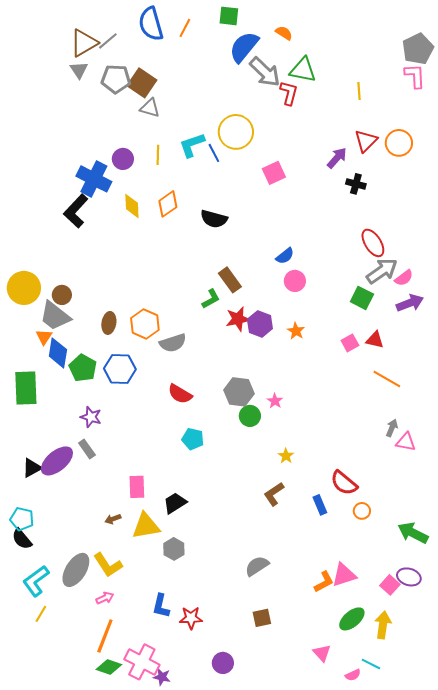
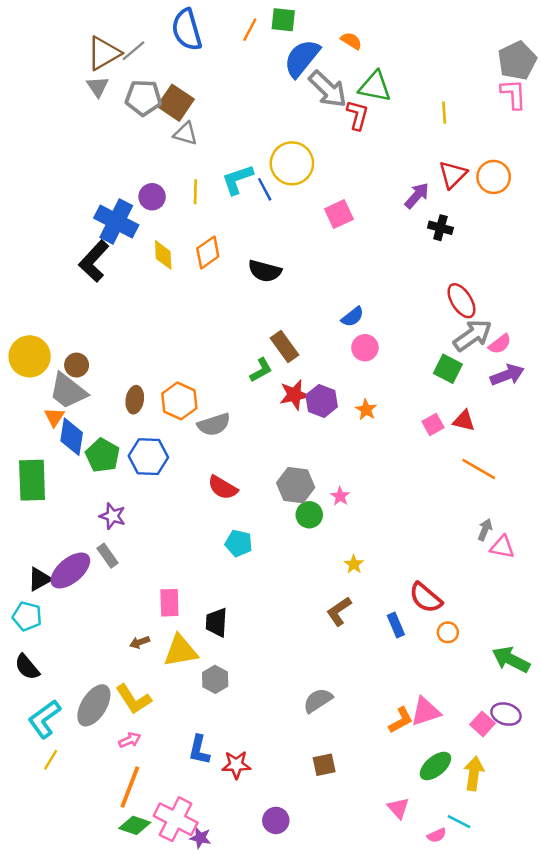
orange line: (185, 28) -> (250, 30), moved
black trapezoid: (175, 503) -> (216, 622), turned -55
cyan pentagon: (22, 519) -> (27, 616), moved

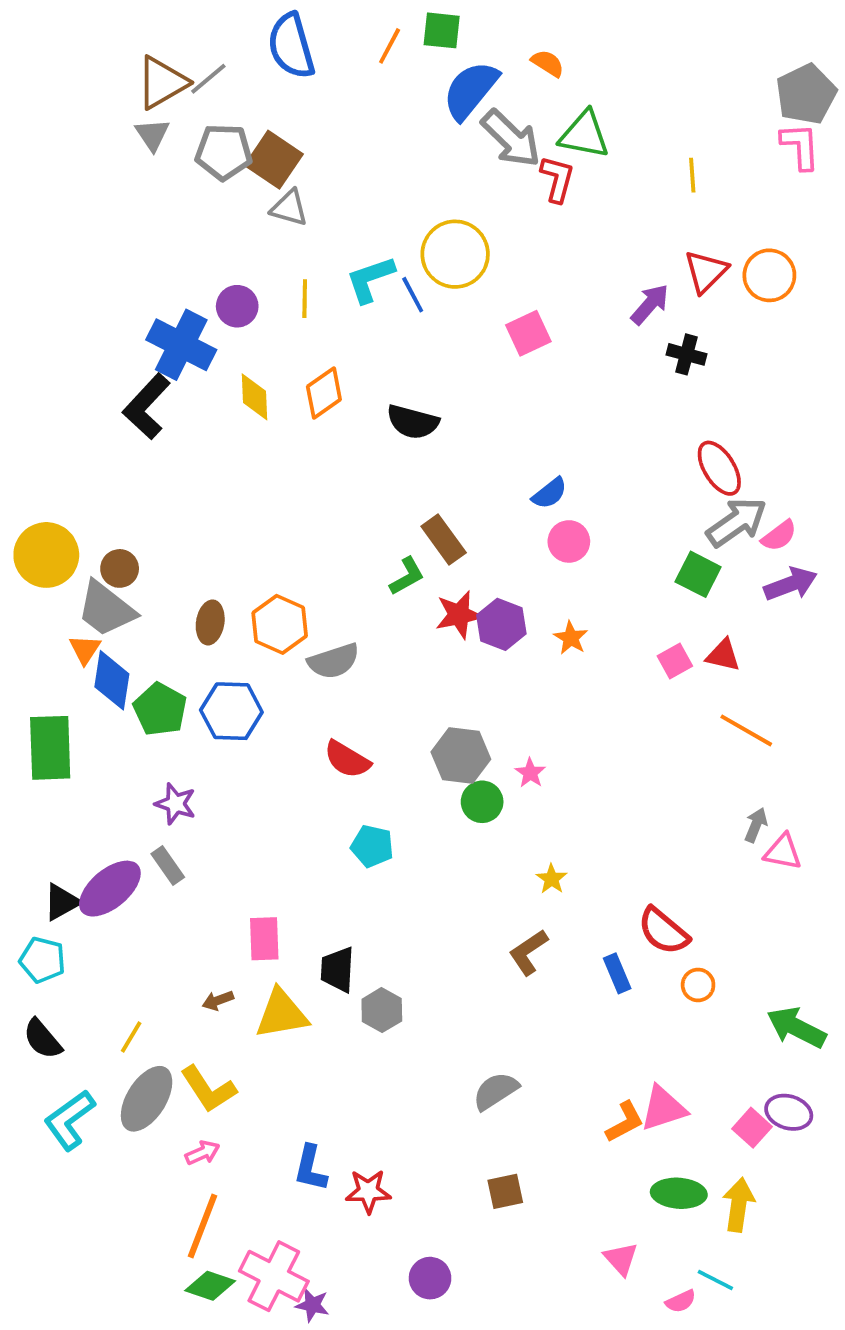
gray hexagon: (215, 679) -> (382, 1010), moved
yellow line: (51, 760) -> (131, 1037), moved
green ellipse: (435, 766) -> (679, 1193), turned 44

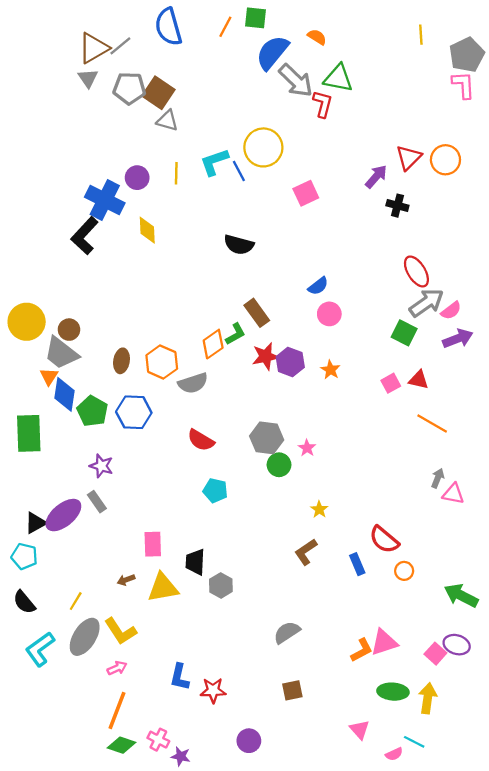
yellow line: (692, 175) -> (421, 35), moved
orange diamond: (324, 393) -> (213, 344), moved
pink cross: (274, 1276) -> (158, 740), size x0.6

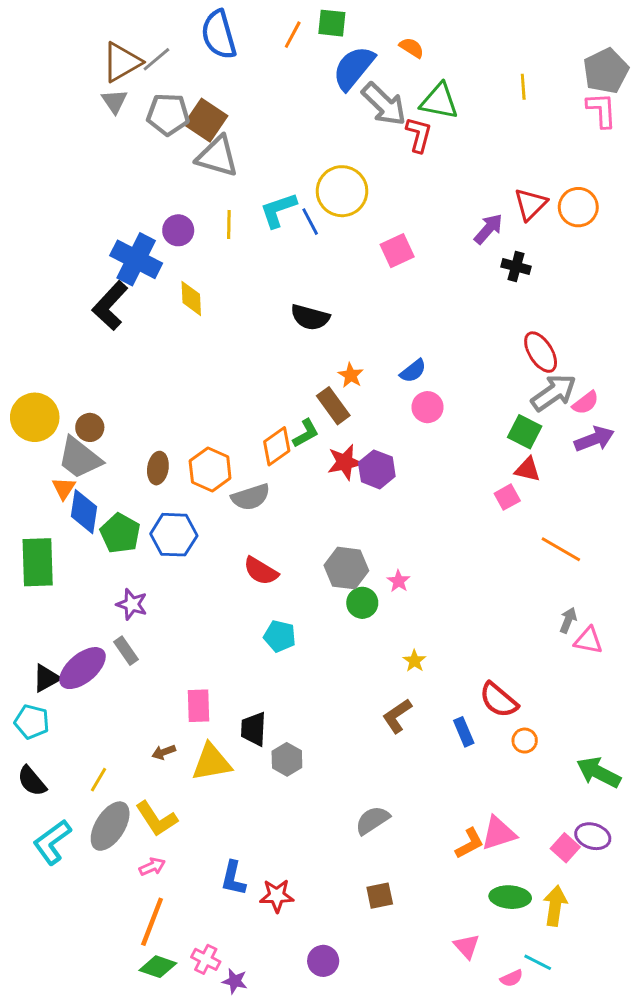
yellow line: (421, 35) -> (523, 87), moved
gray triangle: (167, 121) -> (217, 156), size x1.5
orange star: (330, 370) -> (351, 375), moved
red triangle: (419, 380) -> (528, 469), moved

